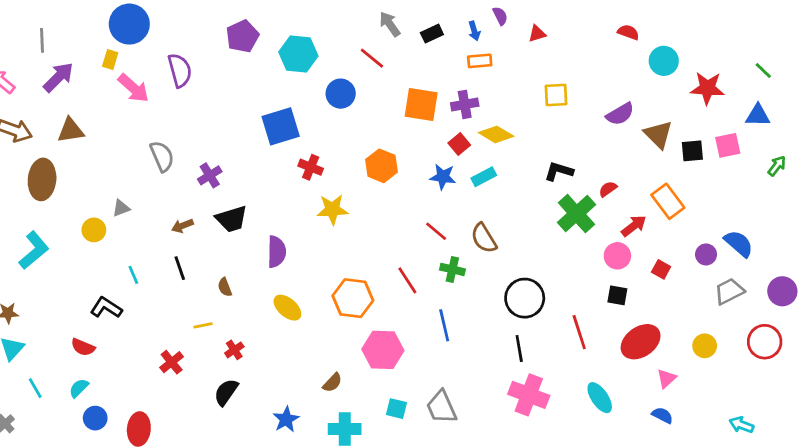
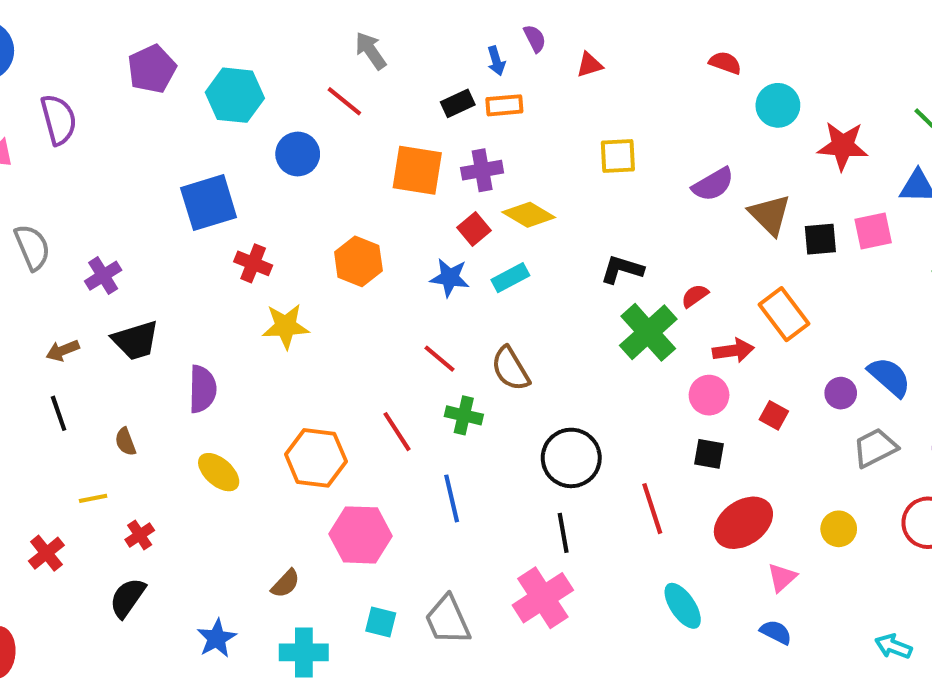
black rectangle: (432, 34) -> (458, 103), moved
red arrow: (634, 226) -> (733, 351), turned 30
pink cross: (529, 395) -> (543, 598), moved, turned 36

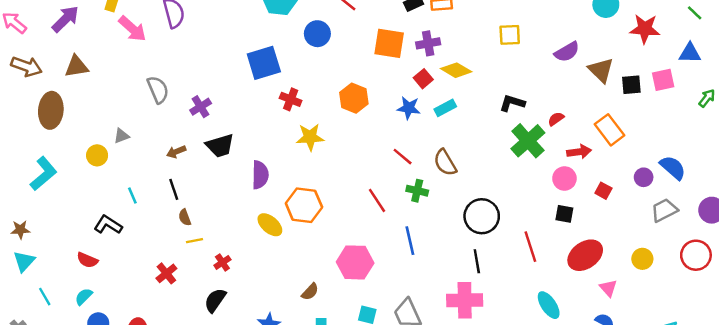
brown semicircle: (125, 442) -> (185, 217), moved
orange hexagon: (316, 458) -> (304, 205), moved
pink triangle: (782, 577) -> (608, 288), turned -30
pink cross: (543, 598) -> (465, 300), turned 32

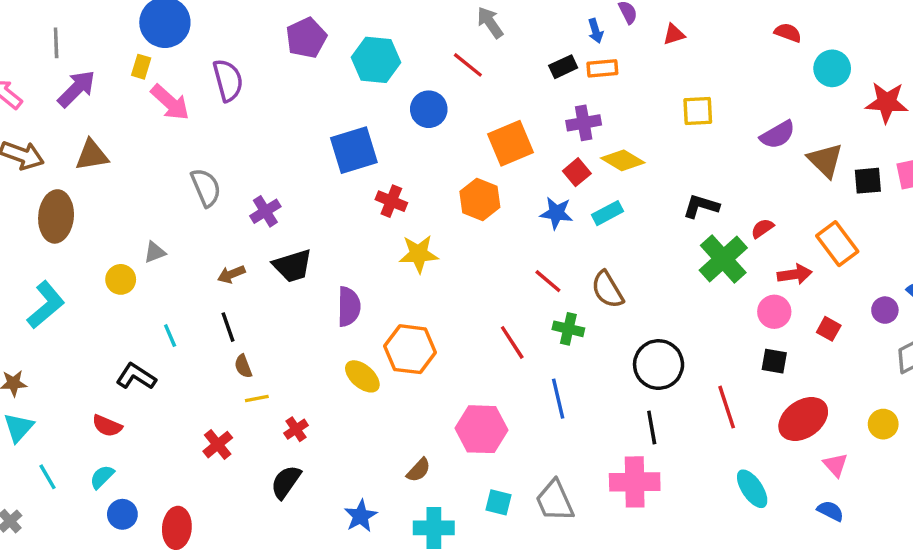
orange square: (389, 43) -> (510, 143), moved, turned -32

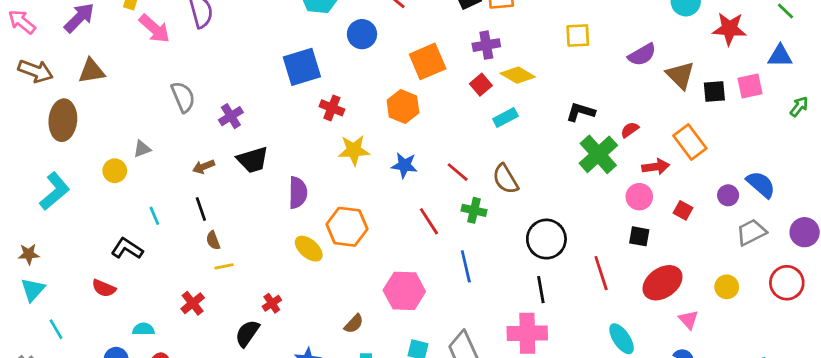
blue star: (556, 213) -> (404, 165), moved
red cross: (296, 429) -> (272, 303), moved
cyan semicircle: (102, 477) -> (143, 329), moved, turned 45

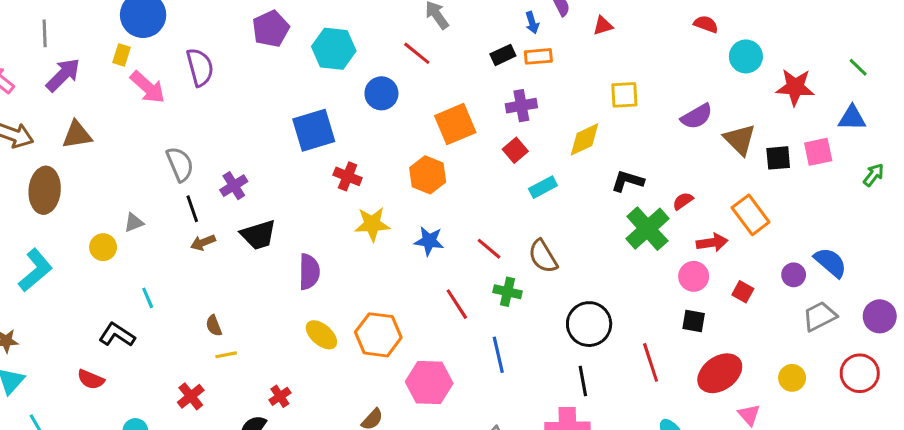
yellow diamond: (518, 75) -> (584, 139), moved, turned -56
black line: (201, 209) -> (192, 209), moved
orange hexagon: (347, 227) -> (378, 335), moved

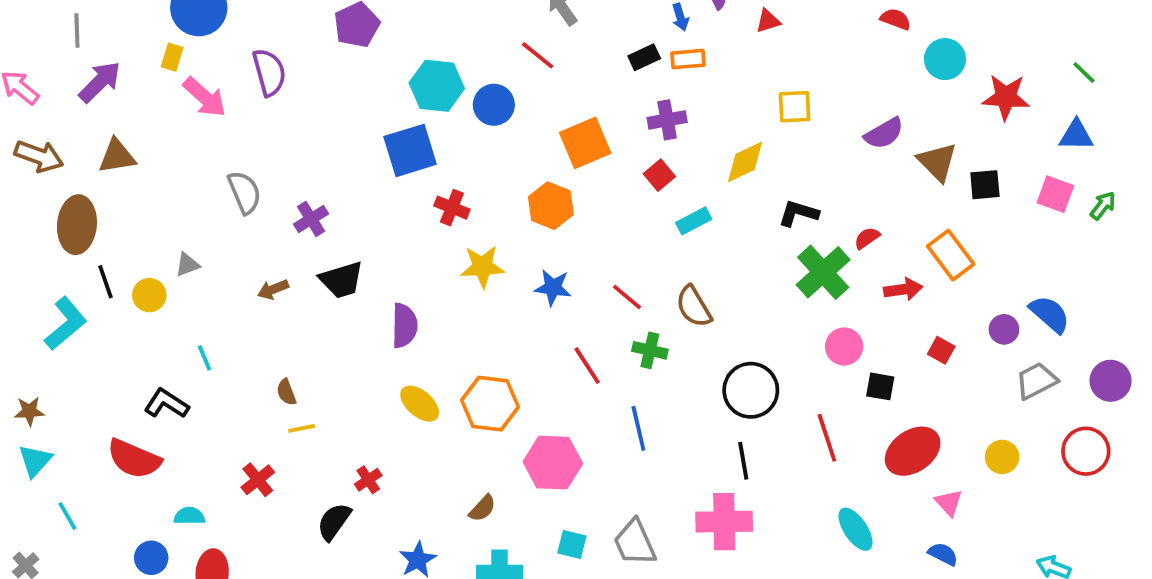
cyan hexagon: (334, 49) -> (437, 86), moved
pink square: (818, 152) -> (1055, 194), moved, turned 32
black line: (192, 209) -> (106, 282), moved
pink circle: (694, 276) -> (844, 346), moved
red semicircle: (91, 379) -> (134, 459), size x1.6

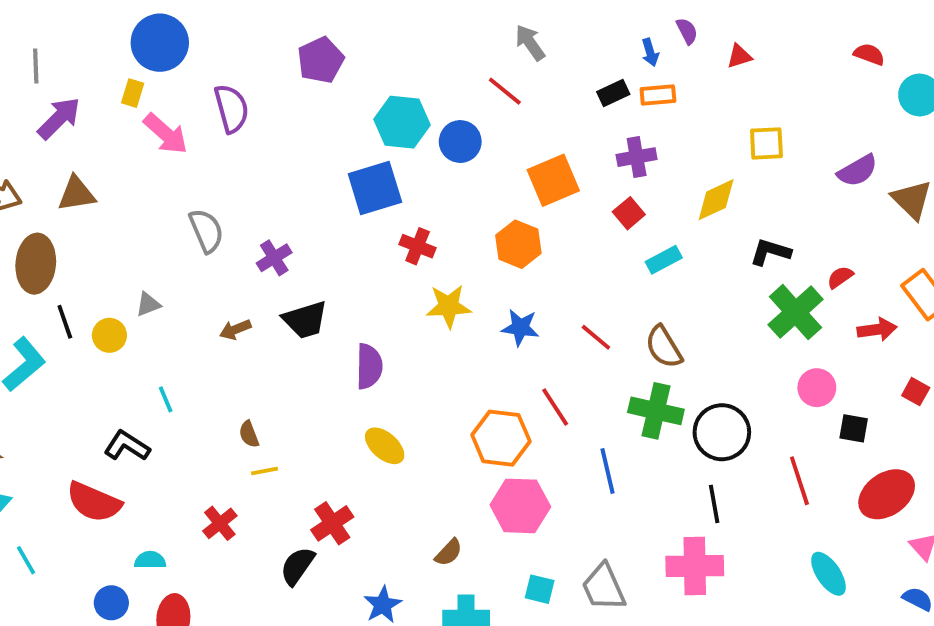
green cross: (650, 350) -> (656, 411), moved, size x1.5
orange hexagon: (490, 404) -> (501, 438), moved
red cross: (368, 480) -> (332, 523), size x1.5

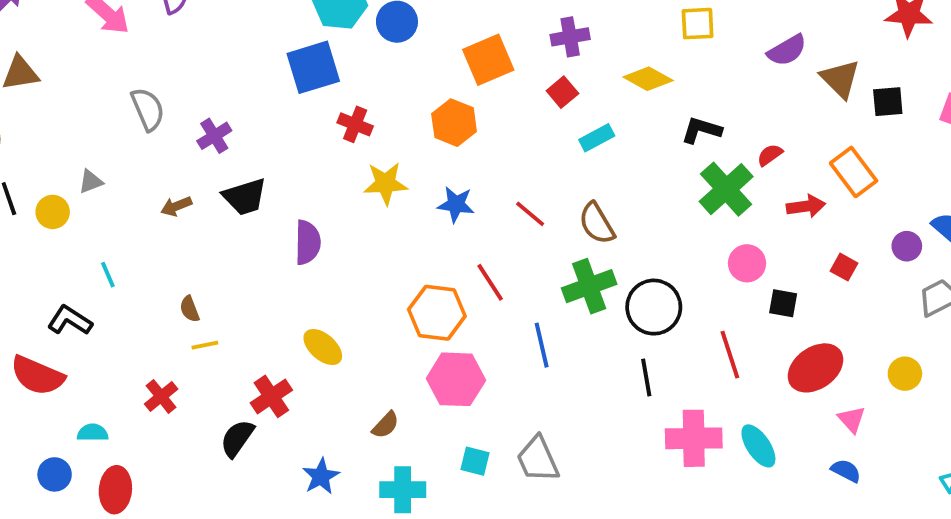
yellow diamond: (716, 200) -> (648, 79), turned 54
green cross: (656, 411) -> (589, 286), turned -33
yellow ellipse: (385, 446) -> (323, 347), moved
pink cross: (695, 566) -> (694, 438), moved

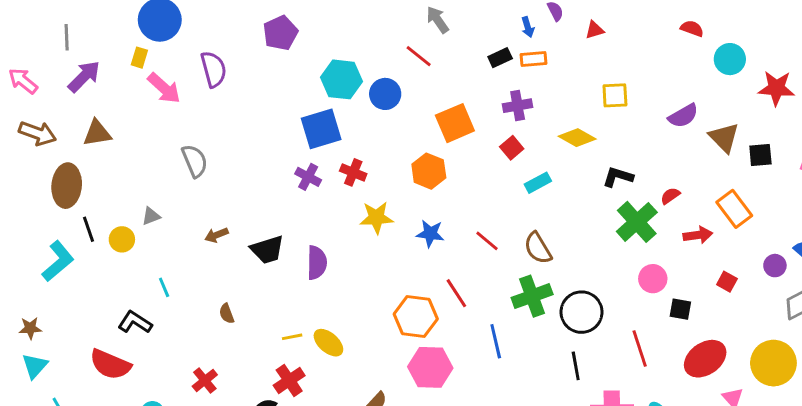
purple cross: (214, 136) -> (308, 177), moved, turned -30
black trapezoid: (245, 197) -> (267, 250), moved
yellow line: (205, 345) -> (292, 337), moved
yellow circle: (905, 374) -> (773, 363), size x1.8

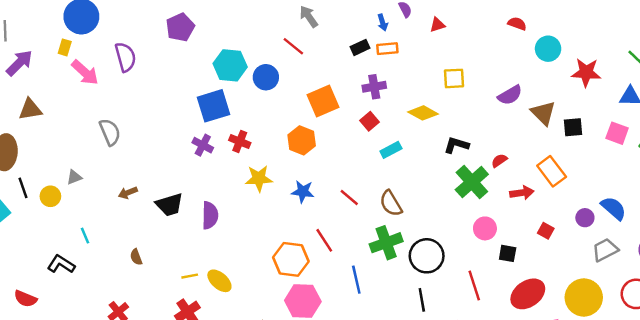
red semicircle: (110, 364) -> (25, 299), moved, size x0.7

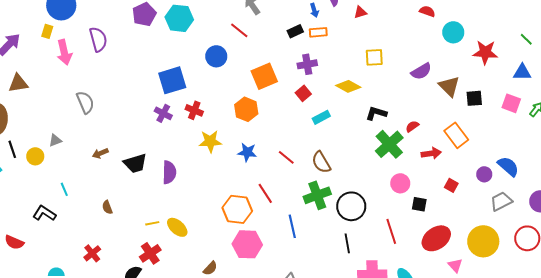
cyan hexagon: (230, 65) -> (179, 18), moved
pink arrow: (85, 72) -> (64, 52), turned 35

